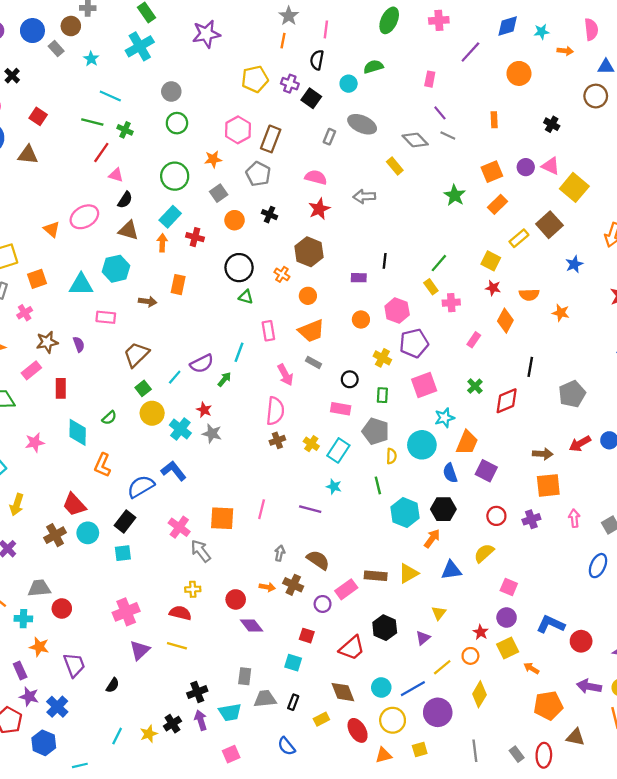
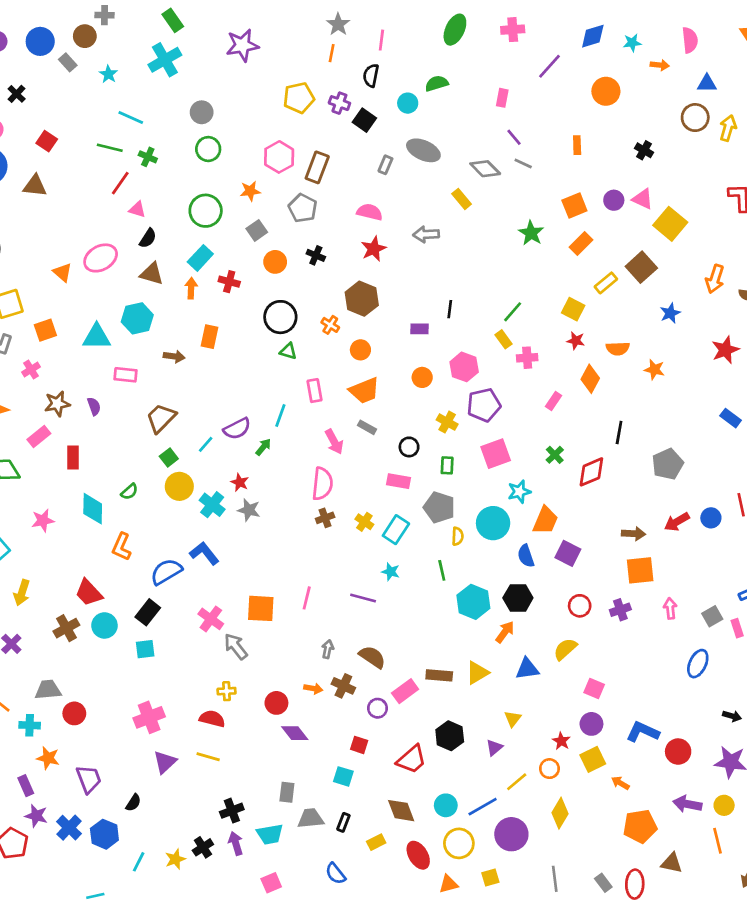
blue hexagon: (44, 743) -> (104, 834), moved

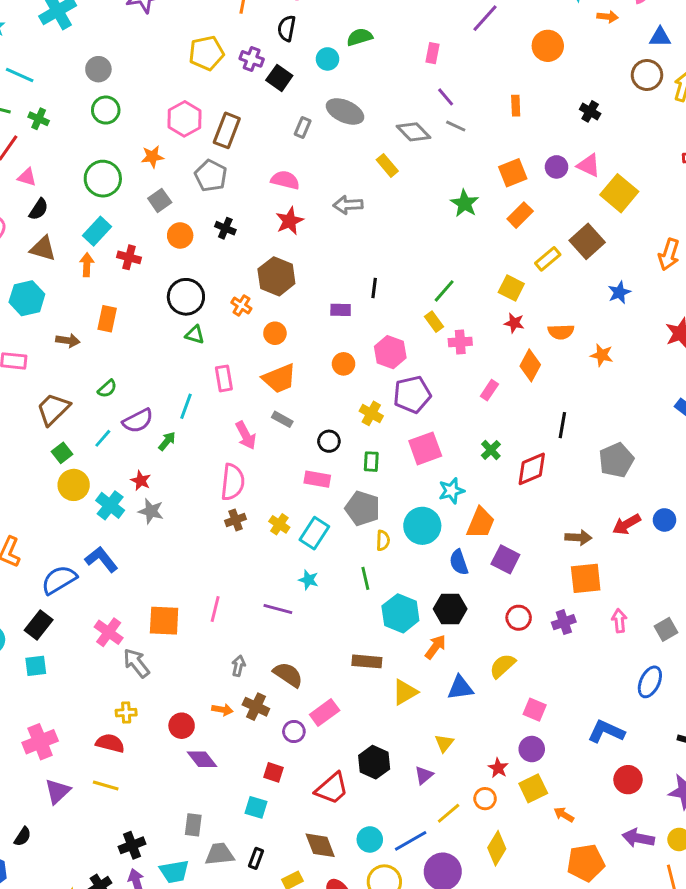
green semicircle: (129, 492) -> (107, 389), moved
brown rectangle: (439, 675) -> (367, 661), moved
blue L-shape: (643, 732) -> (606, 732), moved

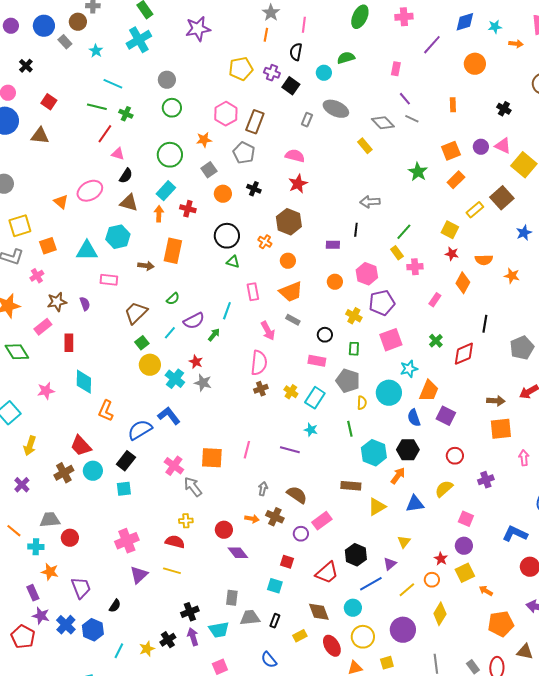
gray arrow: (348, 205) -> (370, 202), moved
orange rectangle: (107, 319) -> (173, 251), size x1.4
purple cross: (564, 622) -> (486, 480), moved
blue line: (411, 841) -> (371, 584), moved

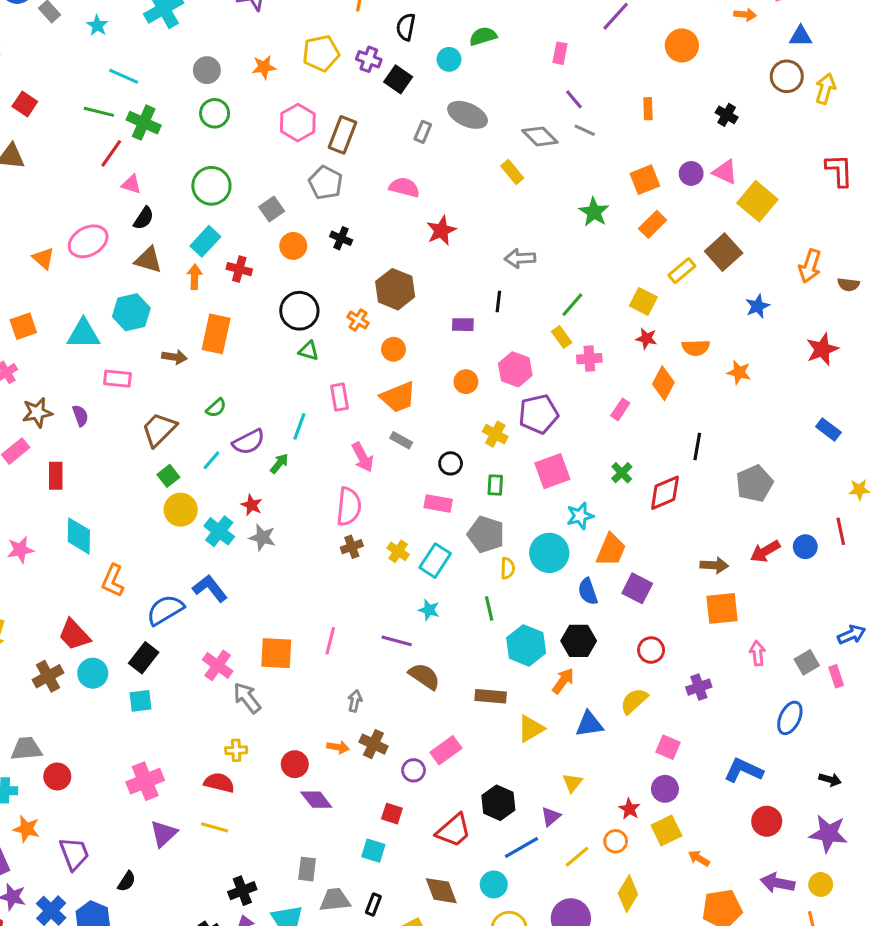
green cross: (126, 114) -> (144, 123), size x1.5
orange star: (204, 140) -> (264, 67), moved
red star: (298, 184) -> (441, 231), moved
brown semicircle: (297, 495) -> (424, 676), moved

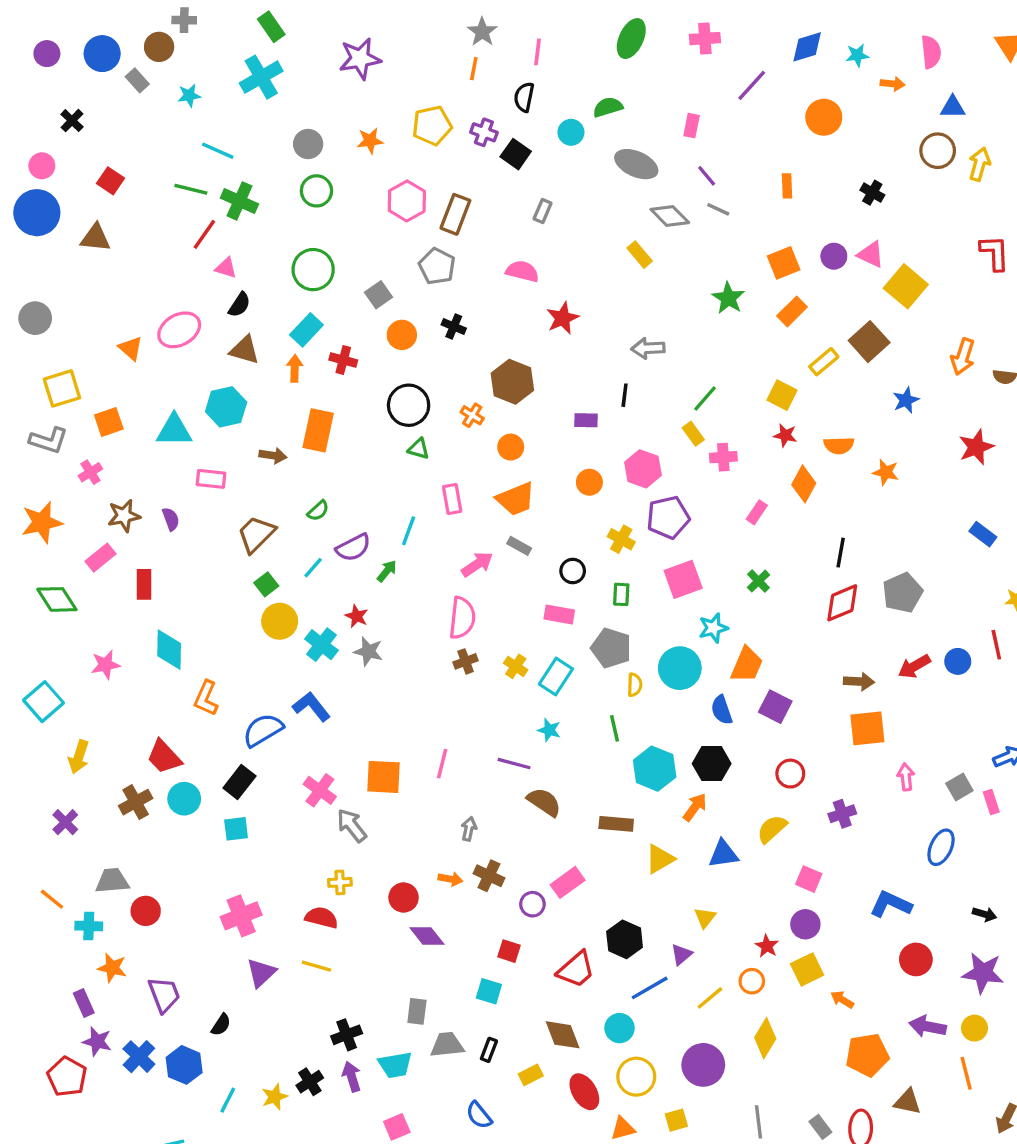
cyan star: (97, 25) -> (189, 95), turned 30
gray ellipse: (468, 115) -> (636, 164), moved
pink arrow: (363, 457) -> (477, 564), turned -96
red diamond: (665, 493) -> (842, 603), moved

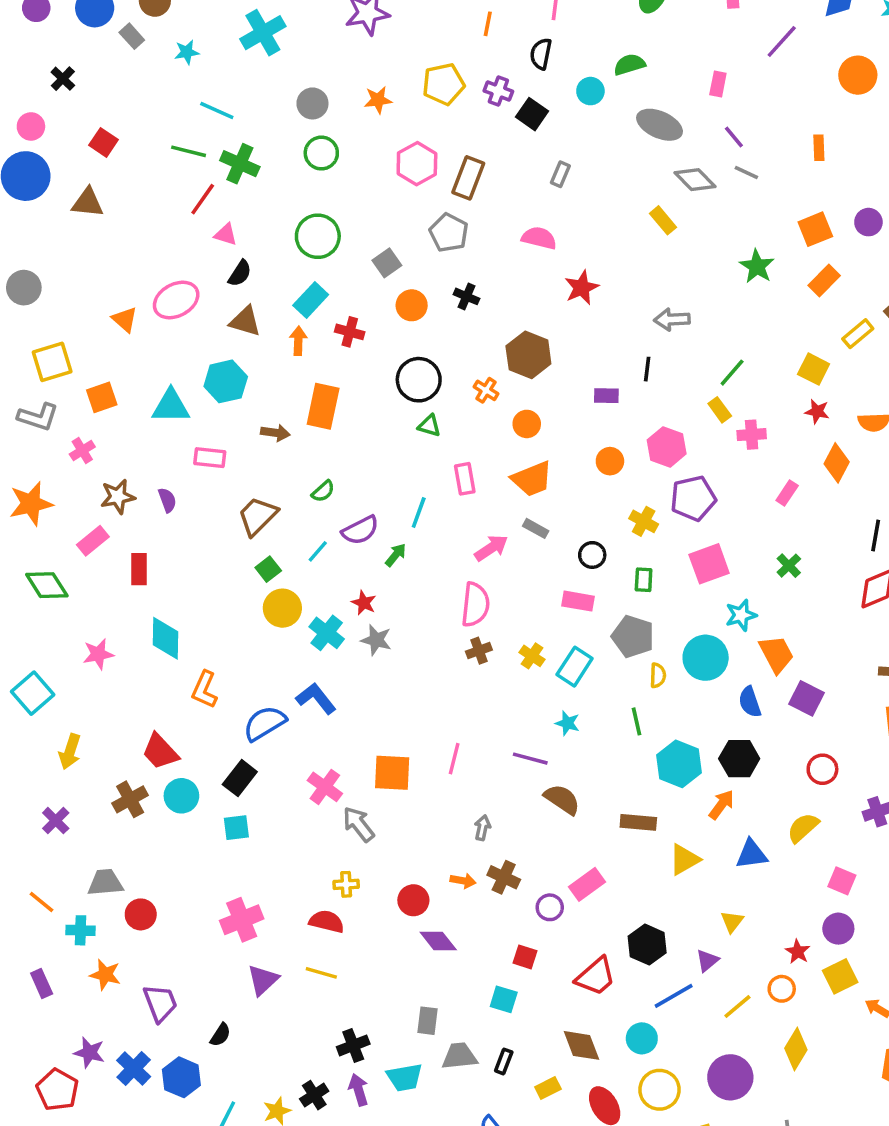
orange trapezoid: (747, 665) -> (776, 654), turned -51
purple rectangle: (84, 1003) -> (42, 983), moved

